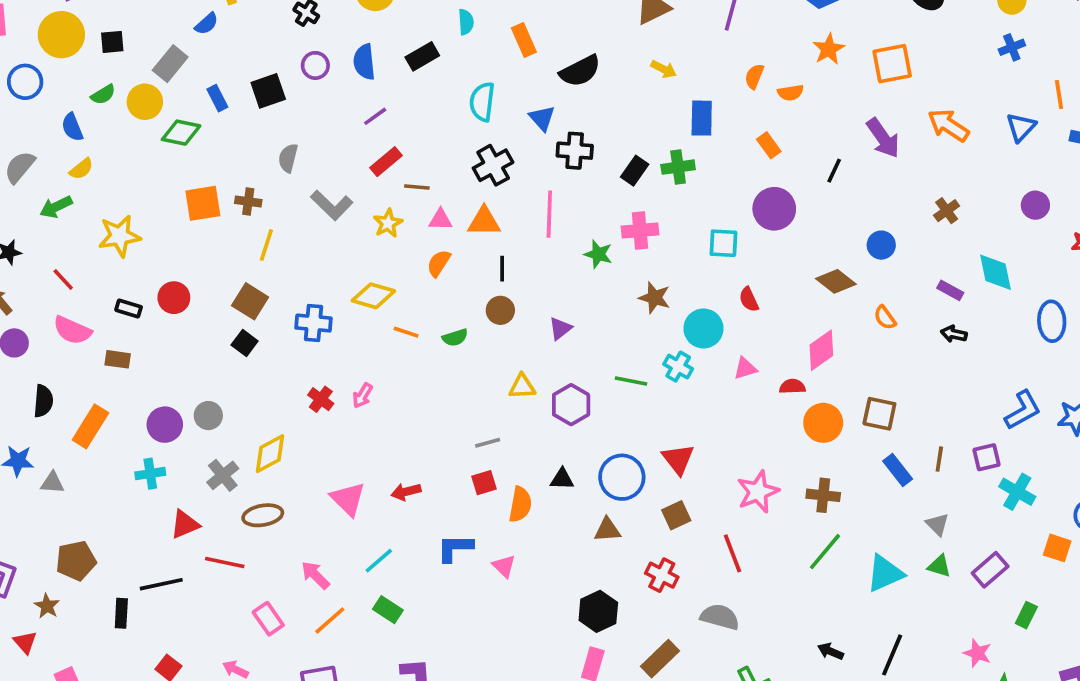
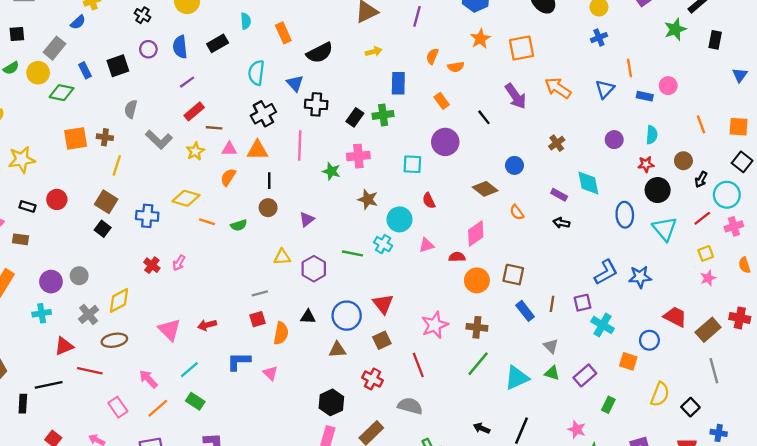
yellow arrow: (664, 69) -> (374, 52), turned -42
black line: (834, 171) -> (484, 117), turned -63

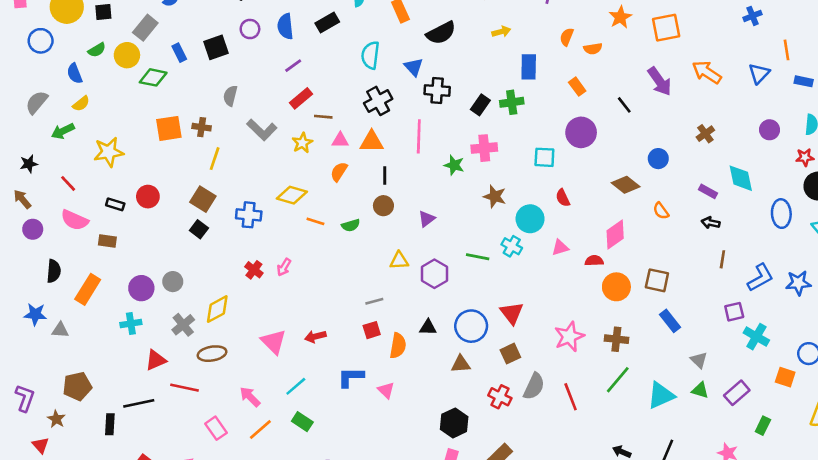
brown line: (552, 304) -> (722, 259), moved
red line: (418, 365) -> (571, 397), moved
gray semicircle: (410, 406) -> (534, 386), moved, turned 100

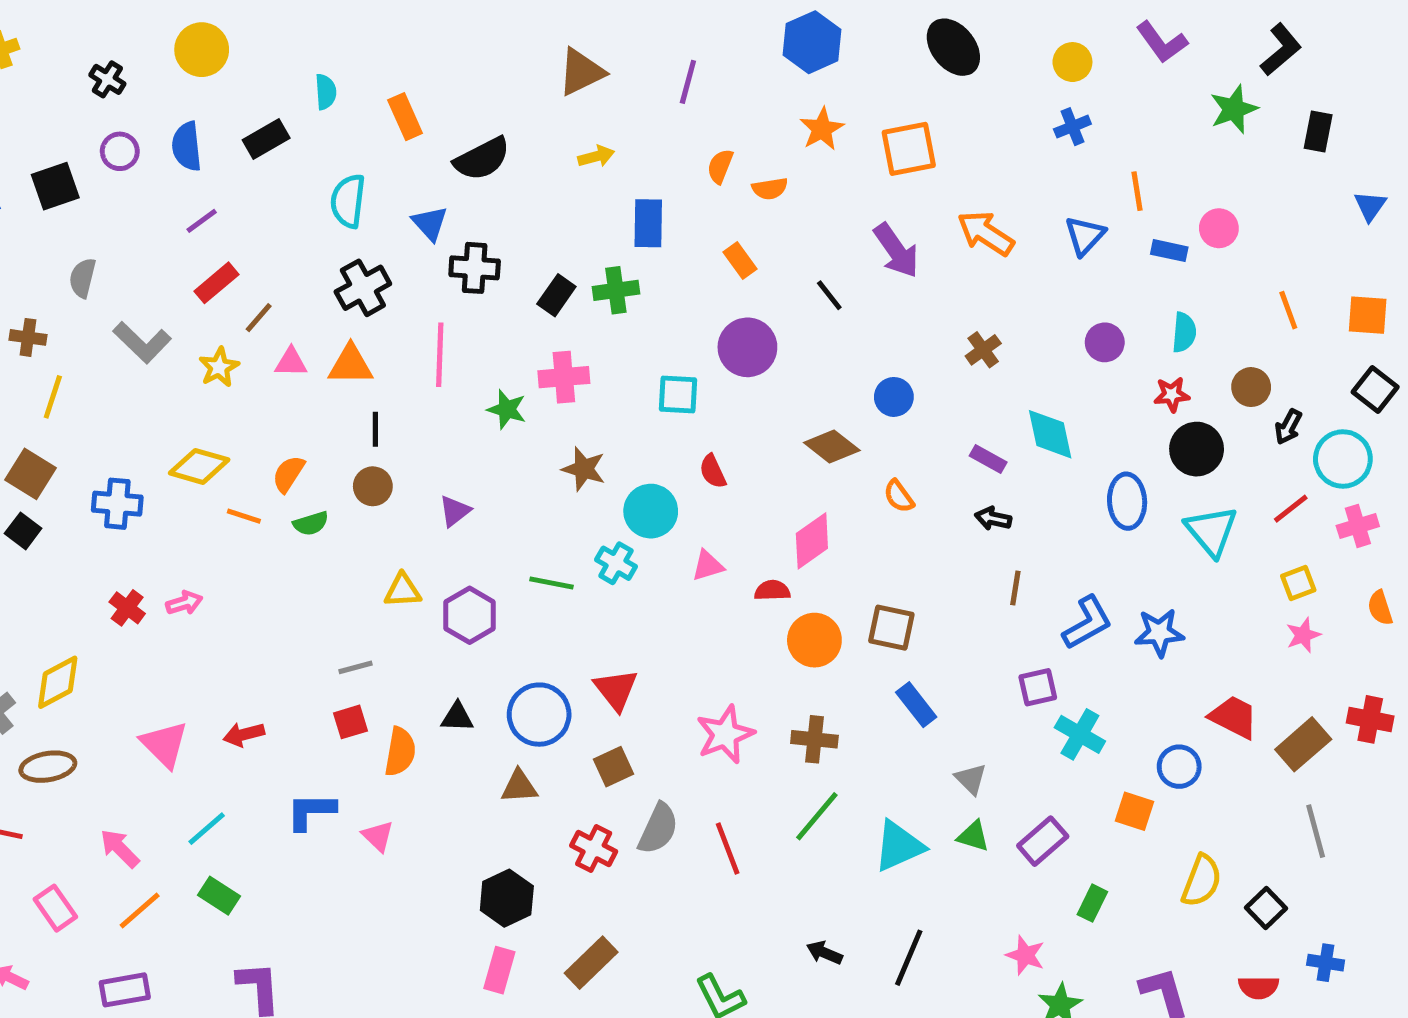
brown line: (323, 117) -> (259, 318), turned -54
orange semicircle: (339, 172) -> (288, 474), moved
pink arrow: (284, 267) -> (184, 603), turned -138

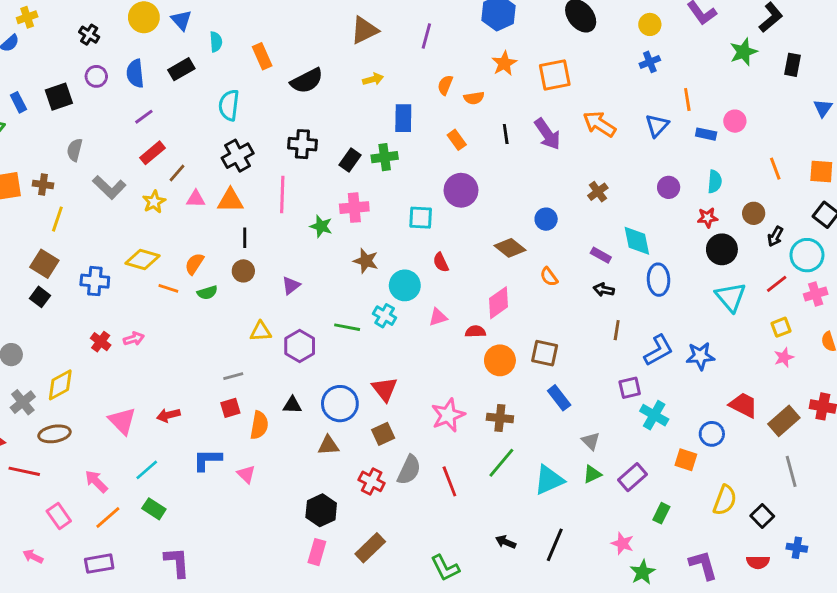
blue triangle: (430, 223) -> (181, 20), moved
black line: (829, 295) -> (506, 134), moved, turned 30
blue ellipse: (1127, 501) -> (658, 280), moved
green triangle: (973, 836) -> (592, 474), turned -42

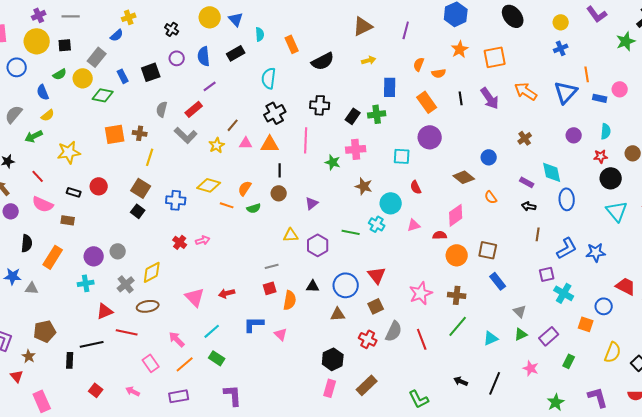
blue triangle: (657, 125) -> (566, 92), size x1.4
orange rectangle: (457, 140) -> (427, 102), size x1.5
red rectangle: (153, 153) -> (194, 109), moved
cyan triangle: (549, 480) -> (491, 338), size x0.7
pink star: (622, 543) -> (531, 368), moved

